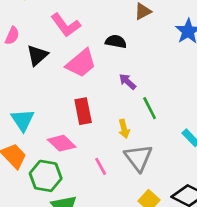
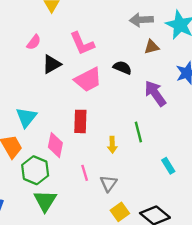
purple arrow: (127, 82) -> (155, 93), moved, size x1.6
pink diamond: (62, 143) -> (55, 145), turned 45
gray triangle: (138, 158) -> (108, 183), moved, size x0.7

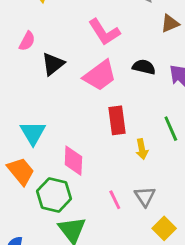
pink L-shape: (82, 44) -> (104, 32), moved
black semicircle: (122, 68) -> (144, 67), moved
red rectangle: (80, 121) -> (117, 120), moved
pink line: (85, 173) -> (115, 200), moved

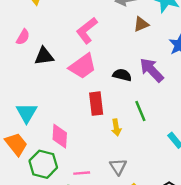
pink L-shape: (104, 32) -> (87, 30), turned 84
black triangle: (53, 64) -> (44, 56), turned 30
black semicircle: (144, 67) -> (122, 75), moved
pink line: (115, 200) -> (82, 173), moved, turned -70

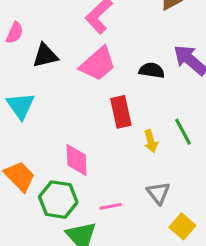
green line: (140, 111) -> (183, 132), moved
cyan triangle: (27, 113) -> (21, 106), moved

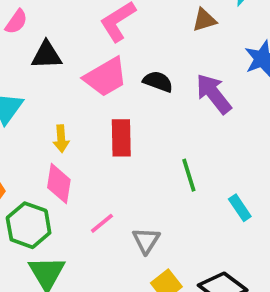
black semicircle: (152, 70) -> (158, 82), moved
yellow arrow: (151, 141) -> (61, 139), moved
pink line: (111, 206) -> (102, 223), moved, turned -40

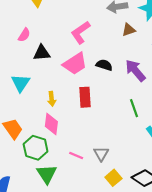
green line: (189, 175) -> (134, 108), moved
pink line: (102, 223) -> (76, 155), moved, turned 64

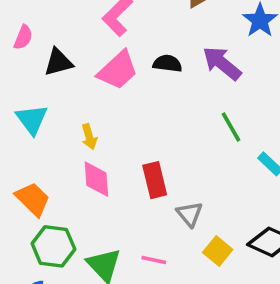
red rectangle: (85, 97) -> (155, 180), moved
green hexagon: (36, 148) -> (53, 246), moved
pink line: (76, 155) -> (154, 260), moved

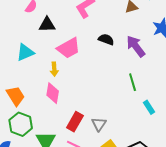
pink trapezoid: (118, 70) -> (69, 48), moved
cyan triangle: (32, 119) -> (25, 52), turned 30
red rectangle: (155, 180) -> (75, 122), moved, turned 30

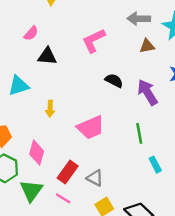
pink trapezoid: (69, 48) -> (91, 127), moved
pink diamond: (53, 93) -> (37, 153), moved
gray triangle: (99, 124) -> (95, 178), turned -42

